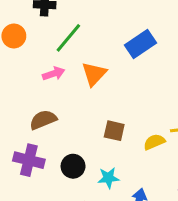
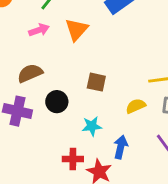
yellow semicircle: (154, 142) -> (136, 106), moved
black circle: (73, 166) -> (57, 102), moved

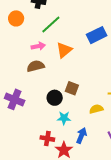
brown semicircle: (30, 73) -> (36, 66), moved
black circle: (57, 102) -> (55, 98), moved

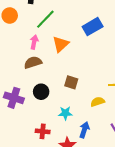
pink arrow: (38, 46) -> (34, 42), turned -64
black circle: (55, 98) -> (41, 92), moved
red cross: (47, 139) -> (43, 131), moved

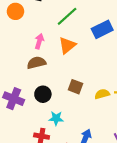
green line: (45, 19) -> (67, 16), moved
yellow semicircle: (98, 102) -> (102, 94), moved
cyan star: (65, 113) -> (56, 118), moved

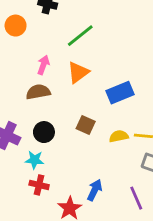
blue rectangle: (102, 29) -> (120, 93), moved
cyan star: (56, 118) -> (35, 160), moved

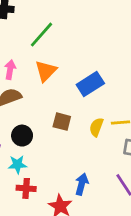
yellow semicircle: (119, 136) -> (96, 127), turned -48

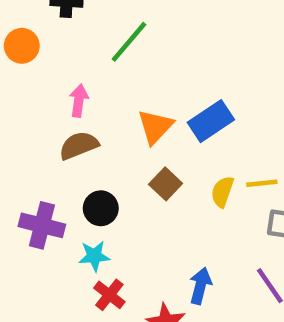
orange triangle: (46, 71) -> (155, 127), moved
brown square: (62, 122) -> (166, 184), turned 30
red cross: (26, 188) -> (109, 295), turned 36

